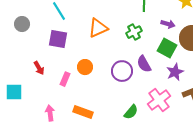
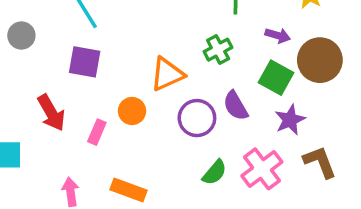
orange triangle: (98, 28) -> (167, 74), moved
red arrow: (39, 68) -> (51, 113), size x1.5
green semicircle: (131, 112) -> (215, 172), moved

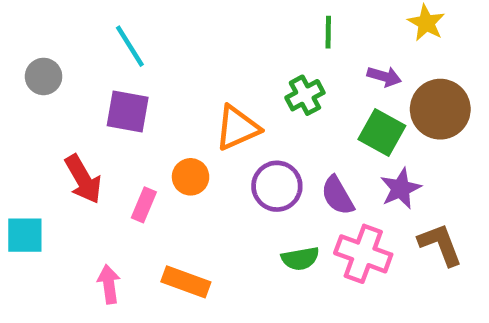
purple semicircle: (236, 106) -> (338, 196), moved
pink cross: (262, 169) -> (363, 254), turned -33
green semicircle: (215, 172) -> (300, 259), turned 40

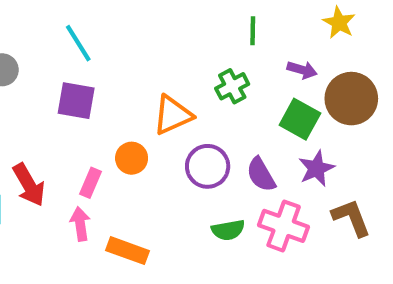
red arrow: (83, 179) -> (29, 185), moved
pink arrow: (109, 284) -> (80, 224), moved

